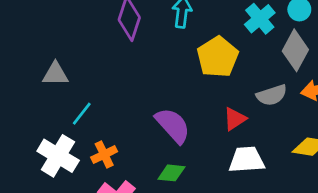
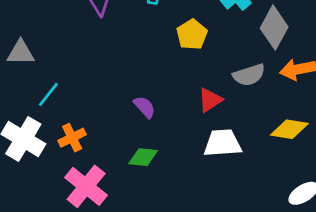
yellow pentagon: (218, 57) -> (192, 35), size x0.7
purple semicircle: (173, 125) -> (145, 107), size x0.6

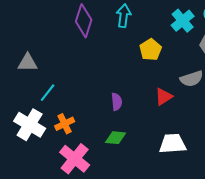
purple semicircle: (145, 107) -> (117, 102), turned 36
white trapezoid: (223, 143) -> (173, 144), moved

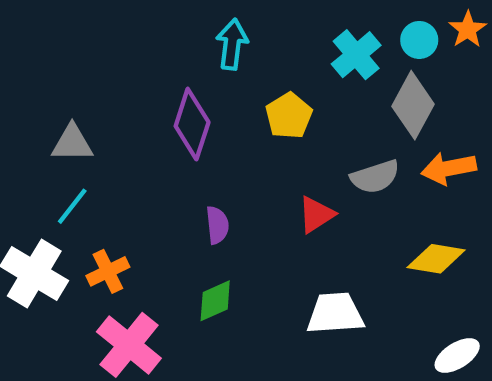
purple diamond: (84, 21) -> (192, 124), moved
gray triangle: (28, 63) -> (72, 143), moved
green diamond: (116, 138) -> (215, 301), turned -30

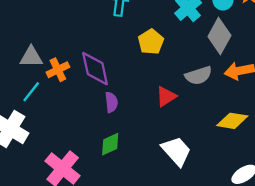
purple diamond: (192, 124) -> (95, 69), moved, turned -30
orange cross: (108, 271) -> (58, 70), moved
white trapezoid: (335, 313) -> (176, 151), turned 52

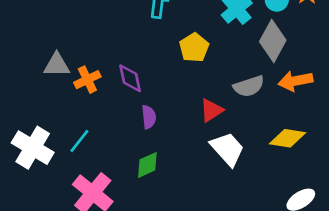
purple diamond: (95, 69) -> (130, 78), size x0.7
cyan line: (31, 92) -> (79, 141), moved
white trapezoid: (176, 151) -> (227, 149), moved

